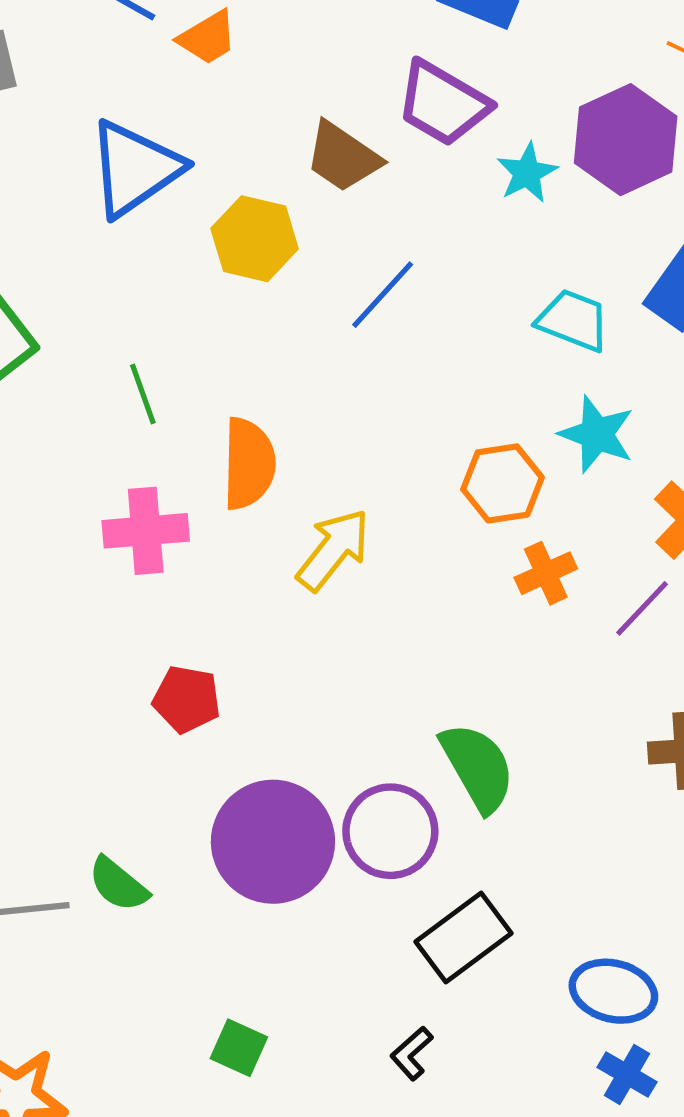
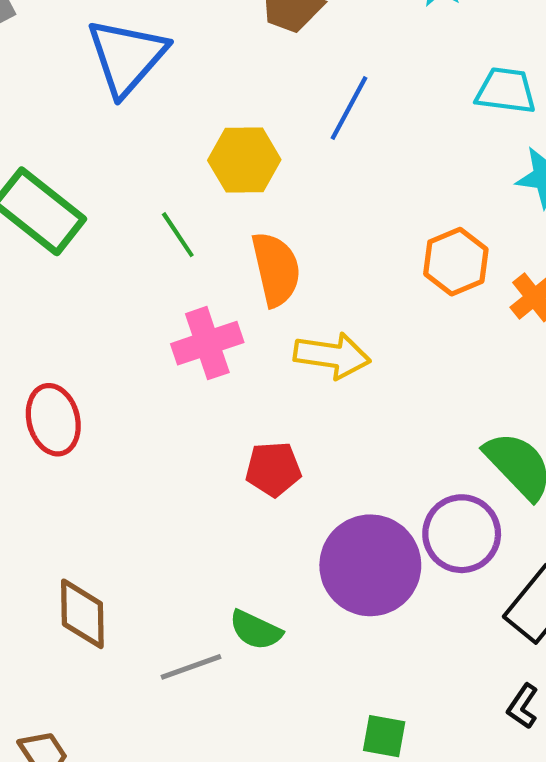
yellow hexagon: (255, 239) -> (244, 160), moved
orange hexagon: (502, 483) -> (456, 262), moved
yellow arrow: (333, 550) -> (332, 356), moved, turned 74

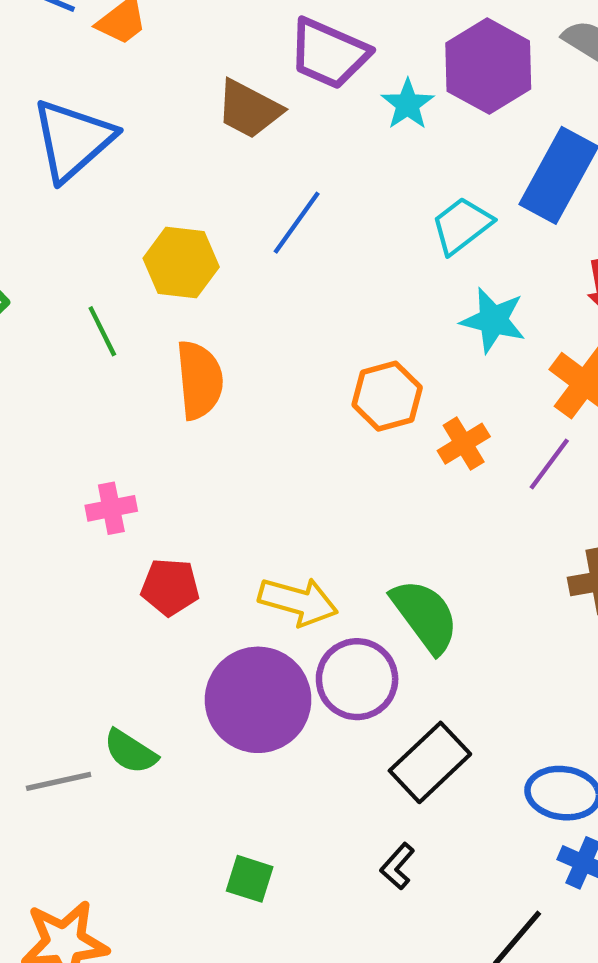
cyan trapezoid: (506, 91) -> (462, 225), turned -52
pink cross: (207, 343) -> (111, 508), moved, size x0.7
yellow arrow: (332, 356) -> (298, 601), moved

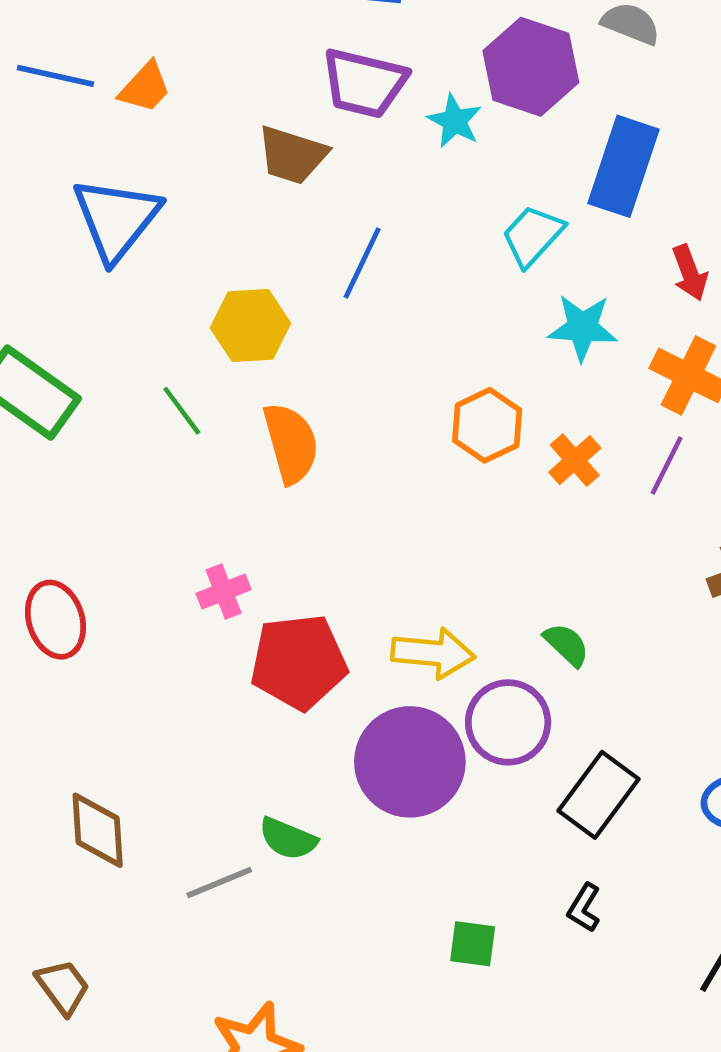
red pentagon: (170, 587) -> (299, 662), size x1.6
green semicircle: (425, 616) -> (566, 645), size x0.6
green square: (250, 879) -> (473, 944), moved

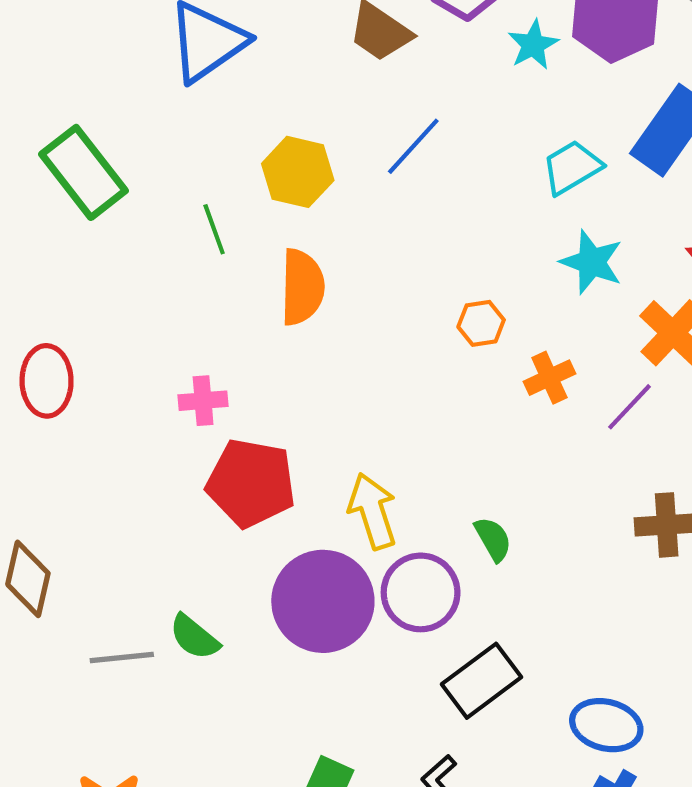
orange hexagon: (487, 425) -> (481, 323), size x0.7
yellow arrow: (433, 653) -> (373, 511), turned -130

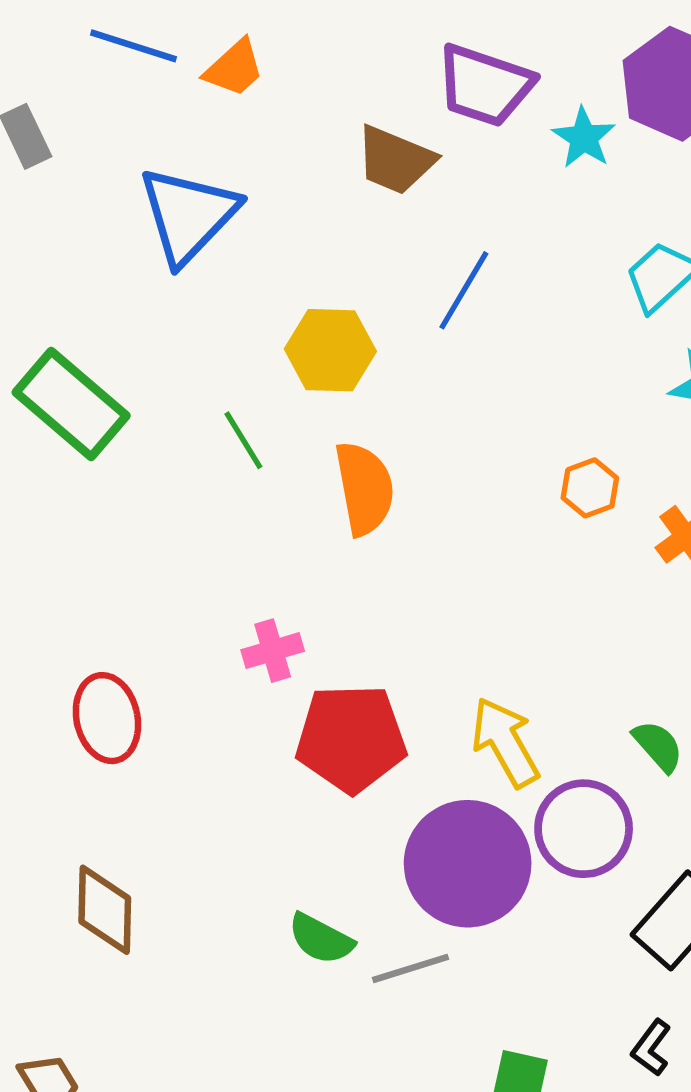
red ellipse: (47, 381) -> (107, 718), moved
gray line: (122, 658) -> (410, 968), moved

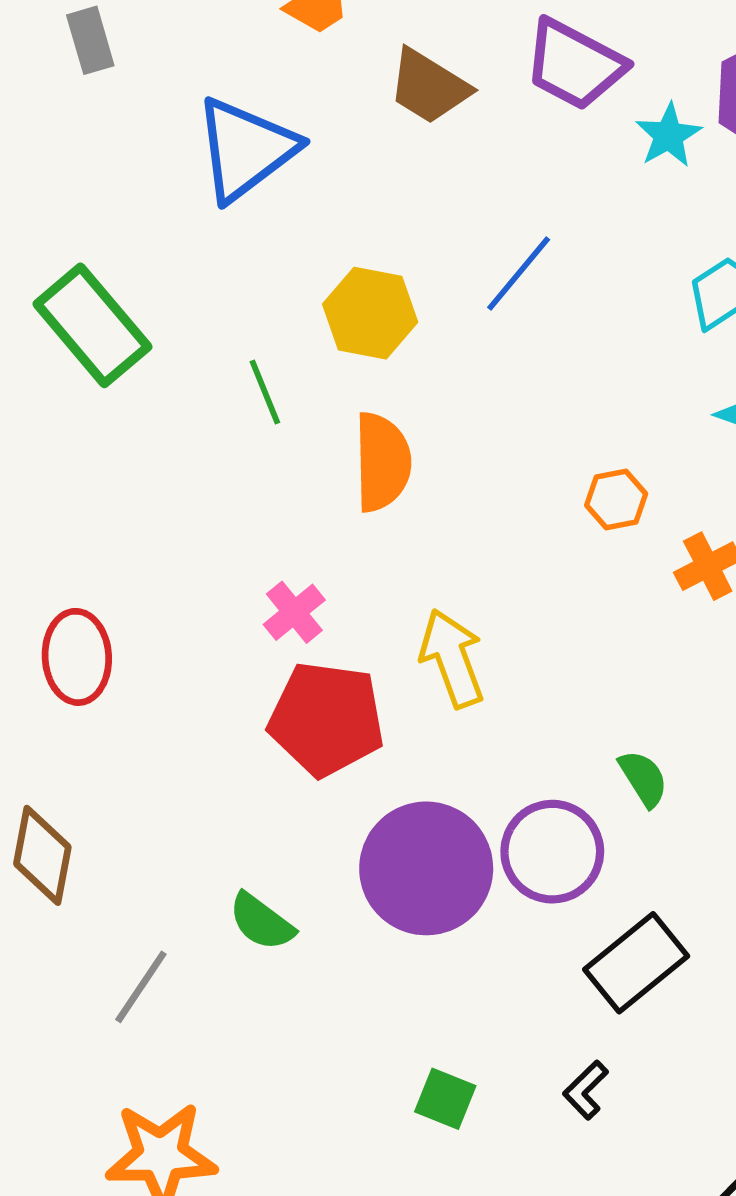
brown trapezoid: (395, 160) -> (429, 87), moved
pink cross: (273, 651) -> (294, 612), moved, turned -32
yellow arrow: (505, 742) -> (452, 658), moved
gray line: (410, 968) -> (141, 987), moved, turned -48

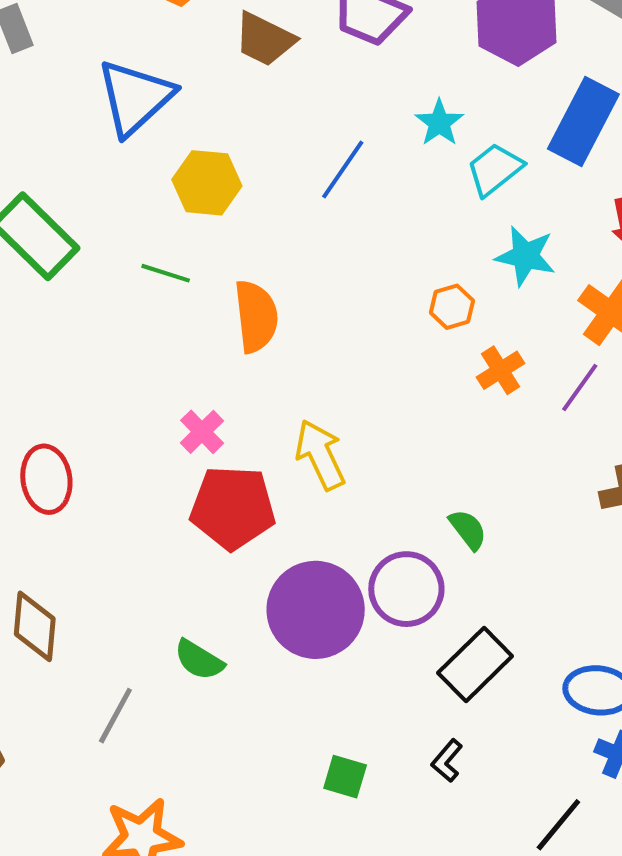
cyan star: (669, 135) -> (439, 123), moved
yellow hexagon: (370, 313) -> (207, 183), moved
green line: (265, 392) -> (166, 273), turned -45
orange hexagon: (616, 500) -> (452, 307), moved

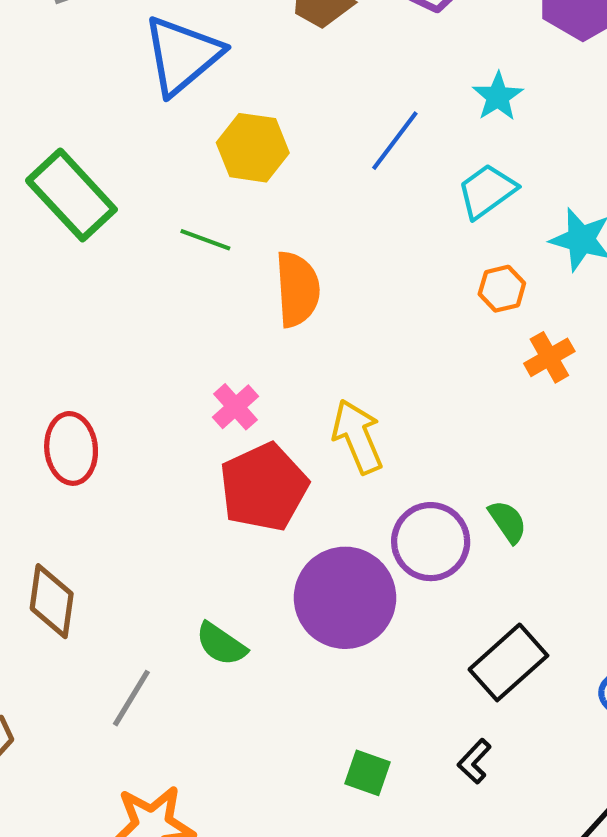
cyan trapezoid: (495, 169) -> (487, 191), moved
red pentagon: (233, 508) -> (264, 487), turned -30
purple circle: (406, 589) -> (431, 542), moved

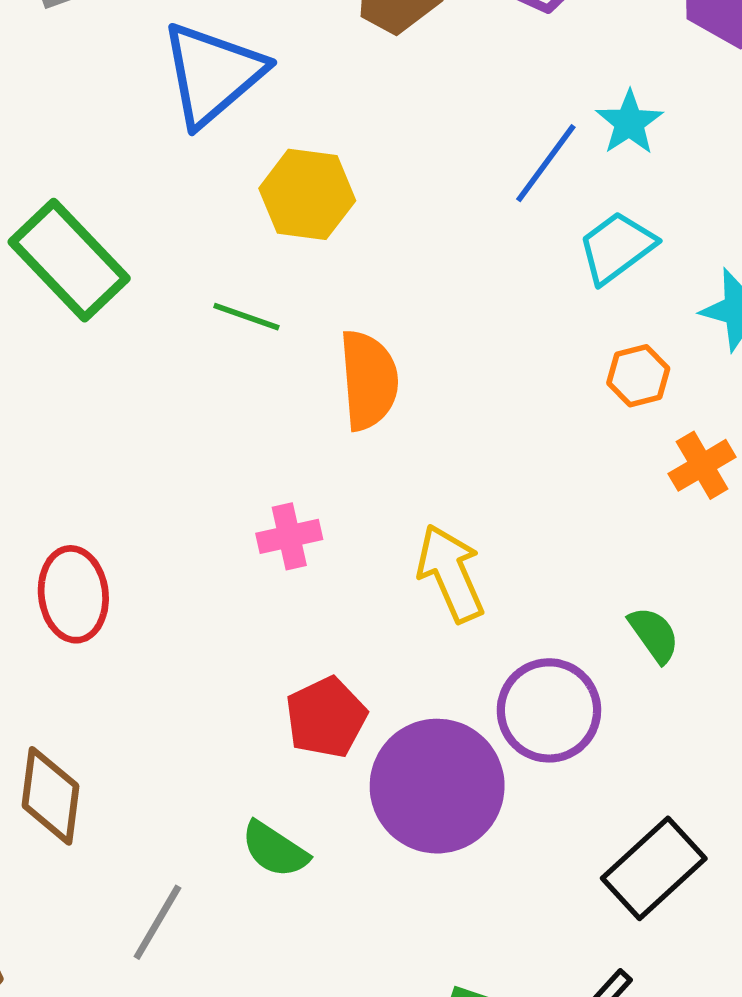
blue line: (395, 141) -> (546, 163), moved
pink cross: (235, 407) -> (289, 536), turned 30
red pentagon: (264, 487) -> (326, 717), moved, size x0.7
green semicircle: (508, 522) -> (654, 635), moved

